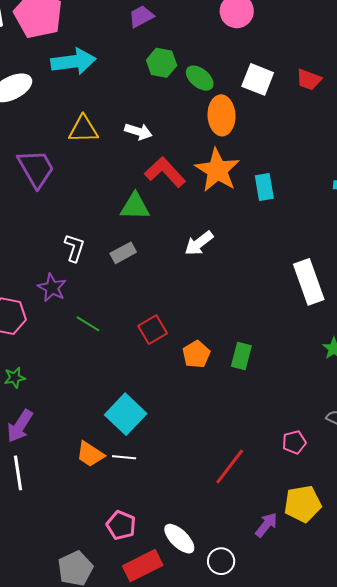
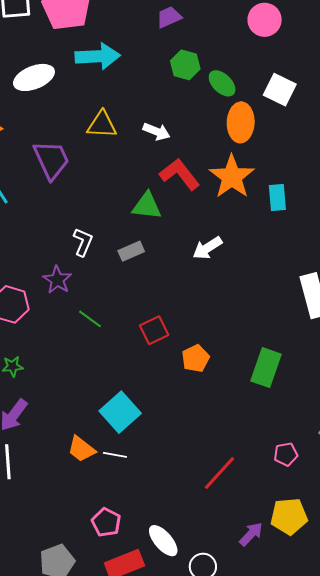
green rectangle: (241, 356) -> (266, 368), moved, size x1.4

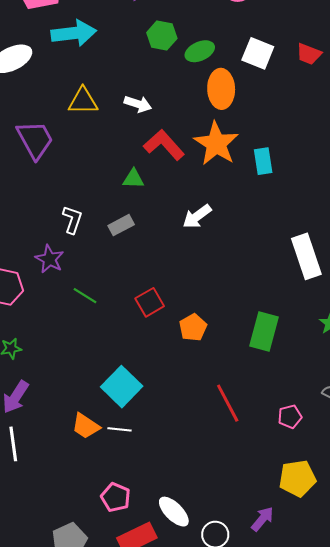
green ellipse: (222, 83) -> (200, 51), turned -64
green triangle: (147, 206) -> (133, 179), size x0.7
red line: (219, 473) -> (228, 403), moved, turned -66
purple arrow: (251, 534) -> (262, 519), moved

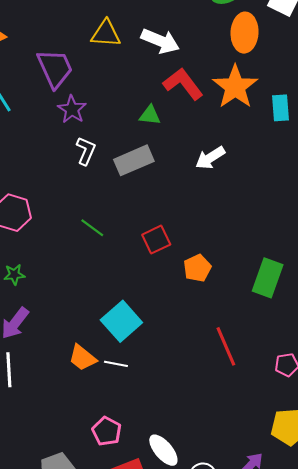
white arrow: (138, 104) -> (160, 41), size x1.4
gray rectangle: (121, 225) -> (134, 160), size x1.5
purple star: (50, 259) -> (72, 109), moved

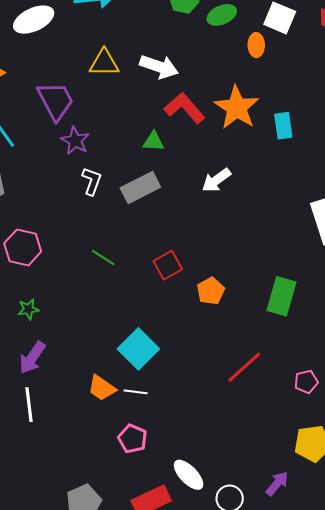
orange ellipse: (245, 33) -> (256, 45), moved, size x0.6
red line: (226, 346) -> (244, 367), turned 75
pink pentagon: (107, 431) -> (132, 439), moved

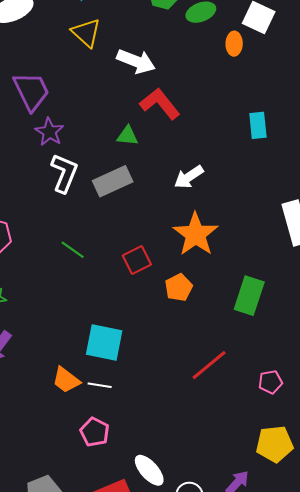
yellow triangle: (104, 63) -> (86, 33), moved, turned 40
orange star: (237, 108) -> (196, 234), moved
white L-shape: (92, 181) -> (64, 173), size x1.4
cyan square: (138, 349) -> (104, 343), turned -36

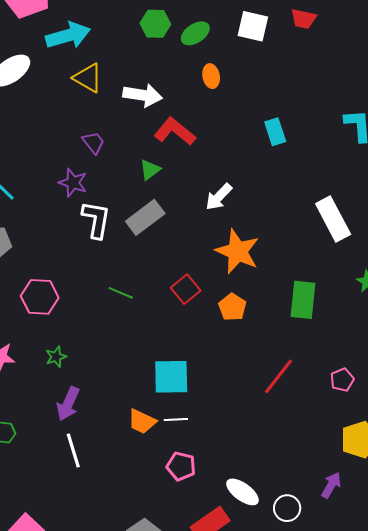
orange ellipse: (234, 44) -> (211, 76), moved
purple trapezoid: (31, 91) -> (93, 143), moved, size x0.6
green triangle: (128, 136) -> (150, 170), turned -30

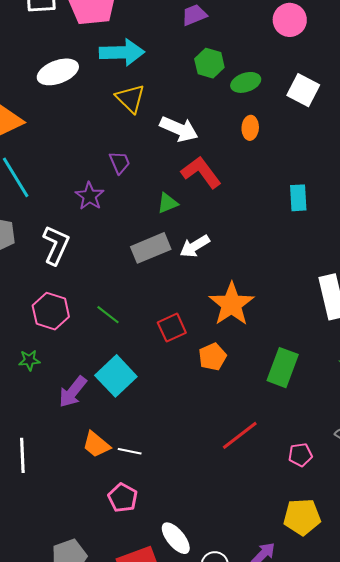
white arrow: (219, 197) -> (195, 246), moved
white L-shape: (96, 220) -> (56, 245), moved
pink hexagon: (40, 297) -> (51, 311), moved
cyan square: (171, 377) -> (116, 376), moved, turned 33
purple arrow: (68, 404) -> (73, 392), moved

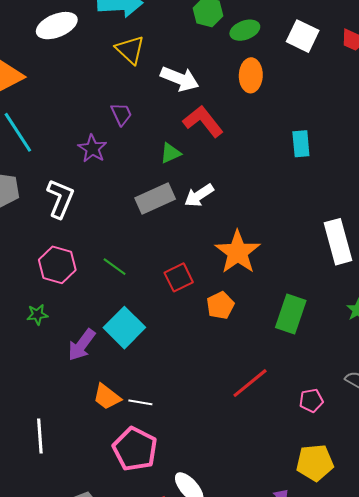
orange ellipse: (250, 128) -> (251, 75), size x1.4
white line: (22, 455) -> (40, 436), moved
pink pentagon: (123, 498) -> (135, 449), size x1.5

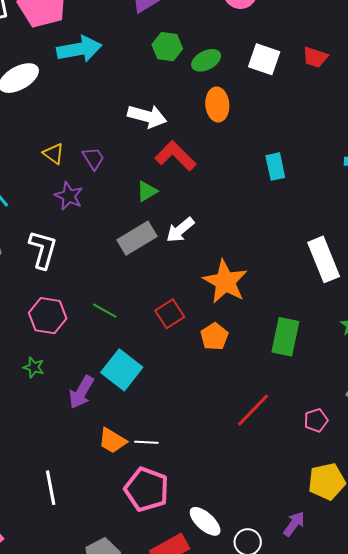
yellow triangle: (130, 50) -> (53, 154), moved, size x0.7
green star: (37, 315) -> (34, 367), turned 30

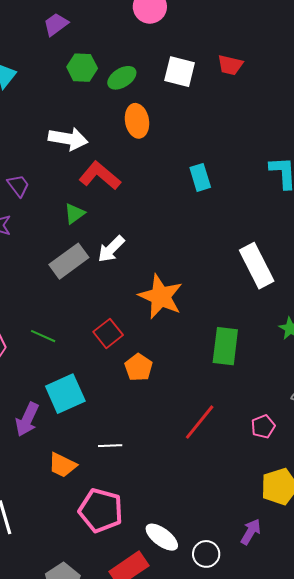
orange pentagon: (214, 336) -> (139, 367), moved
cyan square: (122, 370) -> (65, 394), turned 33
white line: (146, 442) -> (110, 446), moved

